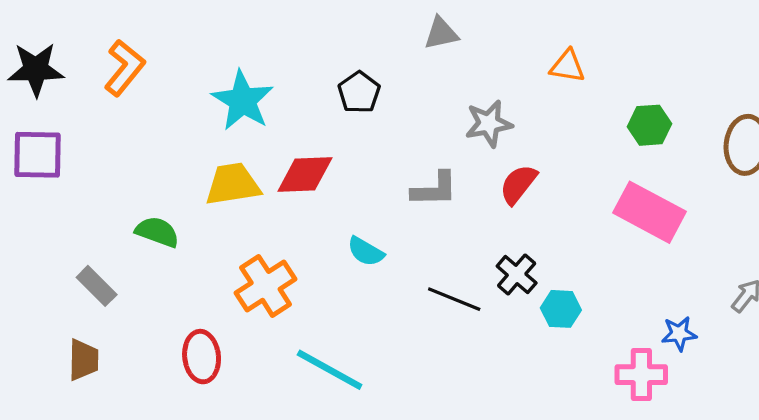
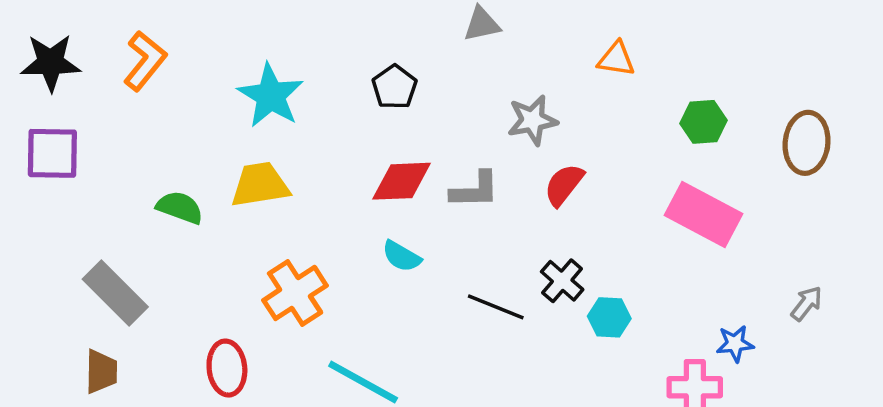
red diamond: (305, 174) -> (402, 181), moved
green semicircle: (157, 232) -> (180, 207), moved
gray rectangle: (97, 286) -> (115, 293), size x1.5

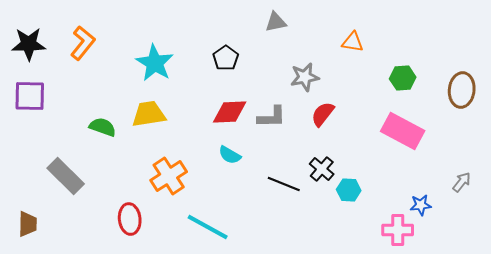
brown trapezoid: (101, 372) -> (28, 224), moved

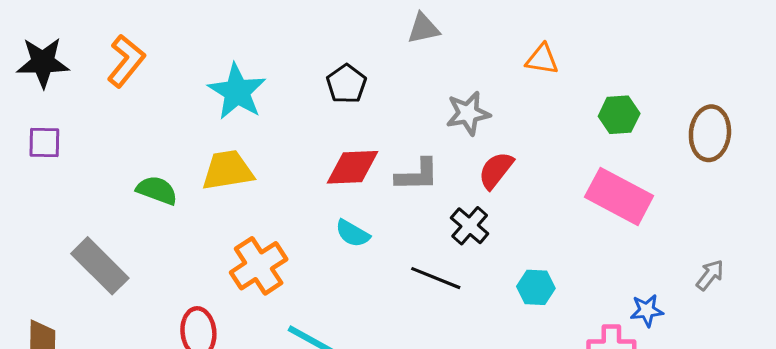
purple square: (30, 96) -> (44, 143), size x0.7
black cross: (322, 169) -> (470, 226), moved

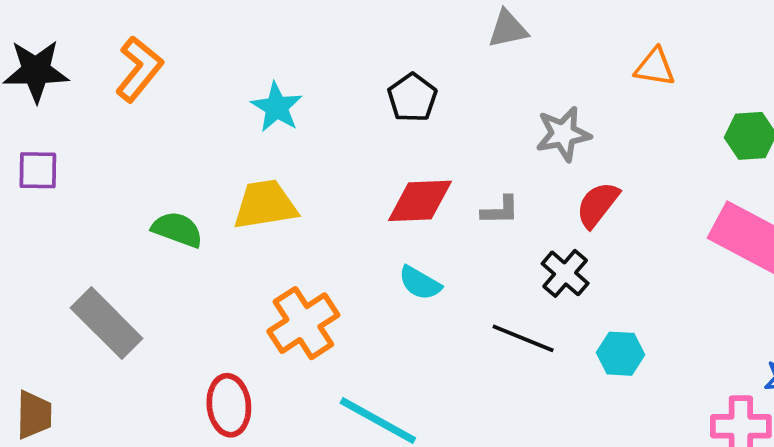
cyan star: (237, 92) -> (277, 107), size x0.7
gray L-shape: (417, 175) -> (500, 210), size x0.7
cyan hexagon: (536, 287) -> (621, 354), moved

